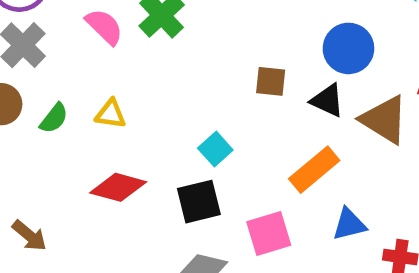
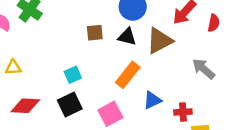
brown triangle: (384, 120) -> (160, 41), turned -48
cyan square: (215, 149) -> (73, 75), turned 30

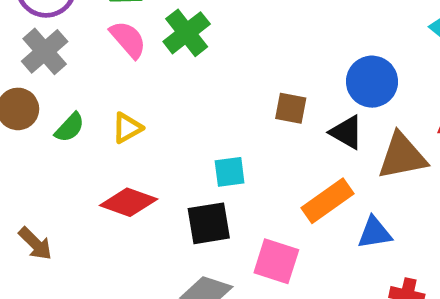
yellow triangle: (13, 68) -> (127, 128), turned -42
blue triangle: (152, 100) -> (375, 233), moved
pink square: (110, 114) -> (276, 261), turned 30

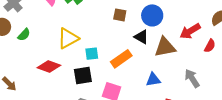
brown square: (291, 108) -> (120, 15), moved
yellow triangle: (127, 128) -> (68, 38), moved, size x1.6
orange rectangle: (327, 201) -> (121, 59), moved

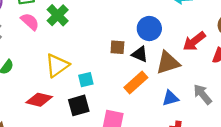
brown square: (120, 15) -> (117, 47), moved
orange rectangle: (121, 59) -> (136, 82), moved
blue triangle: (153, 80) -> (170, 98), moved

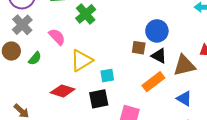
pink semicircle: (30, 22) -> (57, 37), moved
blue circle: (149, 29) -> (157, 31), moved
blue triangle: (170, 98) -> (184, 99), turned 42

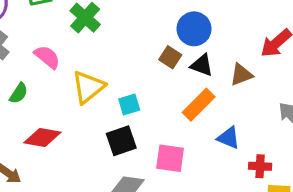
brown square: (139, 48) -> (170, 57), turned 32
brown triangle: (184, 66) -> (241, 75), size x0.7
red diamond: (63, 91) -> (42, 137), moved
blue triangle: (184, 99) -> (229, 138), moved

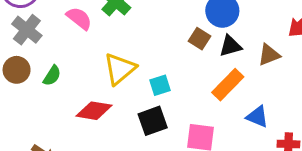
pink semicircle: (47, 57) -> (79, 18), moved
black triangle: (202, 65) -> (230, 46), turned -35
red diamond: (42, 137) -> (94, 111), moved

